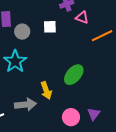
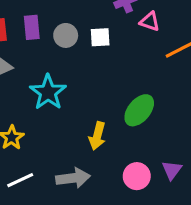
gray circle: (22, 32) -> (66, 35), moved
yellow arrow: (46, 90) -> (97, 136), turned 36
gray arrow: (26, 105) -> (73, 178), moved

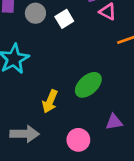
white square: (100, 37) -> (64, 19), turned -36
purple triangle: (172, 170) -> (114, 122), moved, turned 36

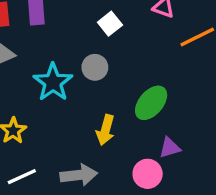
gray circle: (35, 13) -> (95, 67), moved
purple triangle: (114, 122) -> (170, 148), moved

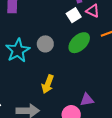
white square: (110, 24) -> (74, 15), moved
green ellipse: (151, 103) -> (79, 43), moved

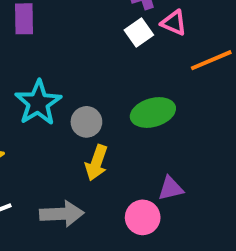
green ellipse: (79, 43) -> (153, 112), moved, turned 30
gray circle: (45, 44) -> (86, 122), moved

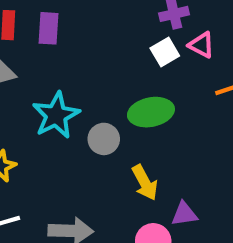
green ellipse: (153, 112) -> (151, 112), moved
yellow arrow: (96, 163) -> (145, 183), moved, turned -52

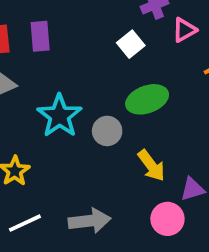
pink triangle: (201, 45) -> (184, 30), turned -48
white square: (165, 52) -> (131, 44), moved

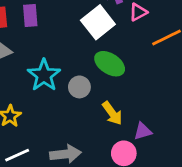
white square: (131, 44) -> (98, 22), size x1.6
green ellipse: (147, 99) -> (110, 64), turned 52

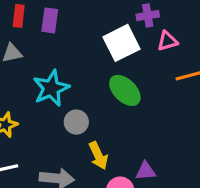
gray circle: (79, 87) -> (76, 122), moved
yellow arrow: (112, 113) -> (98, 156), moved

